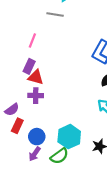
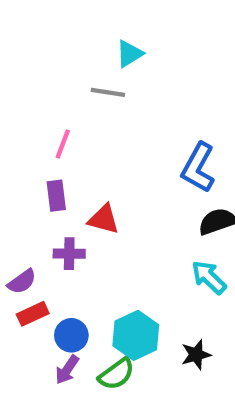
purple rectangle: (29, 66) -> (56, 196), turned -32
red triangle: (36, 77) -> (104, 219), moved
red rectangle: (17, 126) -> (33, 314), turned 40

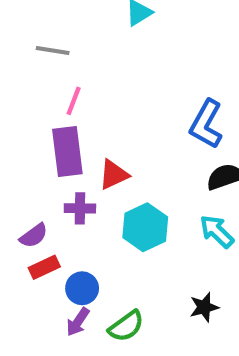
gray line: (108, 92) -> (53, 50), moved
purple rectangle: (56, 196) -> (67, 151), size x1.6
red triangle: (104, 219) -> (114, 175), turned -40
cyan hexagon: (136, 335) -> (145, 227), moved

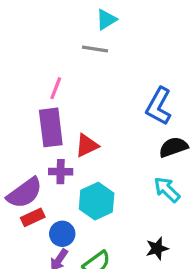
gray line: (53, 50) -> (95, 49), moved
cyan hexagon: (145, 227) -> (97, 201), moved
purple semicircle: (34, 236) -> (25, 193), size x1.6

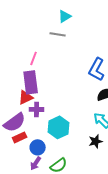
red triangle: (87, 145) -> (26, 97), moved
black star: (157, 249) -> (96, 141), moved

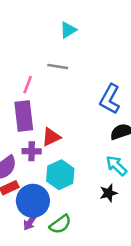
gray line: (58, 34) -> (58, 66), moved
red triangle: (26, 97) -> (51, 137), moved
blue circle: (38, 147) -> (33, 201), size x1.6

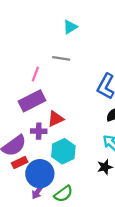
purple rectangle: (24, 116) -> (32, 101), turned 70

